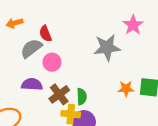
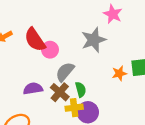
red semicircle: (45, 34) -> (35, 40), size x1.6
gray semicircle: (31, 48) -> (65, 72), moved
pink circle: (52, 62) -> (50, 50), moved

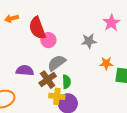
gray star: (94, 40) -> (89, 41), size x0.7
orange star: (119, 73) -> (106, 63), moved

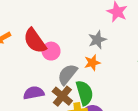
orange star: (106, 63) -> (92, 63), moved
green semicircle: (67, 82) -> (84, 93), size x1.5

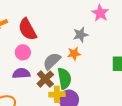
pink circle: (51, 51) -> (23, 52), moved

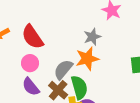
orange star: (74, 54) -> (87, 59), size x1.5
purple semicircle: (21, 73) -> (31, 87), turned -120

